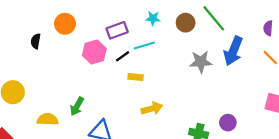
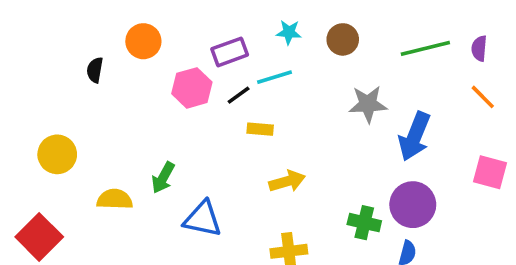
green line: (214, 18) -> (425, 48), moved, turned -64
blue arrow: (233, 51) -> (415, 136), moved
purple circle: (228, 123) -> (413, 205), size x1.6

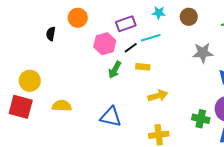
green arrow: (163, 178) -> (115, 70), moved
red square: (39, 237) -> (21, 107), moved, turned -30

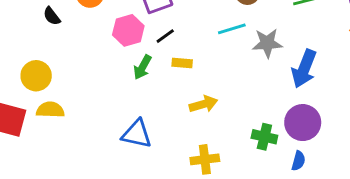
black semicircle: (51, 34) -> (52, 16), turned -48
cyan line: (151, 38) -> (232, 29), moved
yellow circle: (30, 81) -> (36, 76), moved
yellow semicircle: (62, 106) -> (50, 110), moved

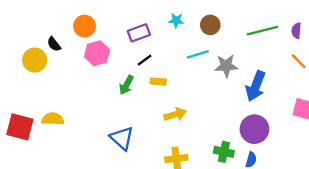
pink hexagon: (128, 30) -> (97, 53), moved
yellow circle: (36, 76) -> (35, 60), moved
blue triangle: (137, 134) -> (122, 138), turned 30
green cross: (264, 137) -> (224, 152), moved

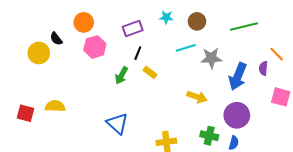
purple semicircle: (296, 31) -> (263, 68), moved
black line: (145, 60) -> (138, 53), turned -32
yellow rectangle: (158, 82) -> (150, 72), turned 32
yellow arrow: (175, 114) -> (197, 97), moved, turned 36
red square: (20, 127) -> (26, 113), size x0.7

